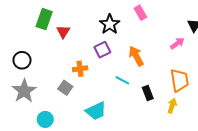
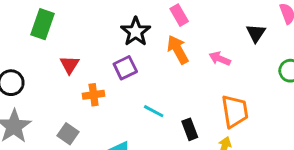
red triangle: (63, 32) -> (70, 65), moved
pink arrow: (177, 43) -> (220, 59), moved, turned -120
orange arrow: (136, 56) -> (178, 50), moved
gray square: (65, 88) -> (68, 134), moved

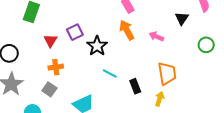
black star: (136, 32) -> (97, 46), moved
purple square: (125, 68) -> (75, 32), moved
orange cross: (94, 95) -> (56, 67), moved

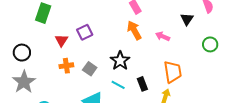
black star: (97, 46) -> (120, 61), moved
cyan line: (110, 73) -> (118, 85), moved
gray square: (49, 89) -> (90, 69), moved

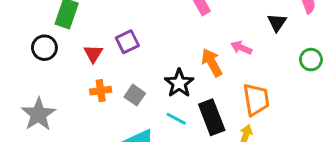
orange arrow: (134, 30) -> (212, 63), moved
black circle: (22, 53) -> (44, 48), moved
black rectangle: (142, 84) -> (212, 117), size x1.6

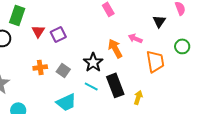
red triangle: (93, 54) -> (38, 31), moved
orange trapezoid: (256, 100) -> (155, 61), moved

